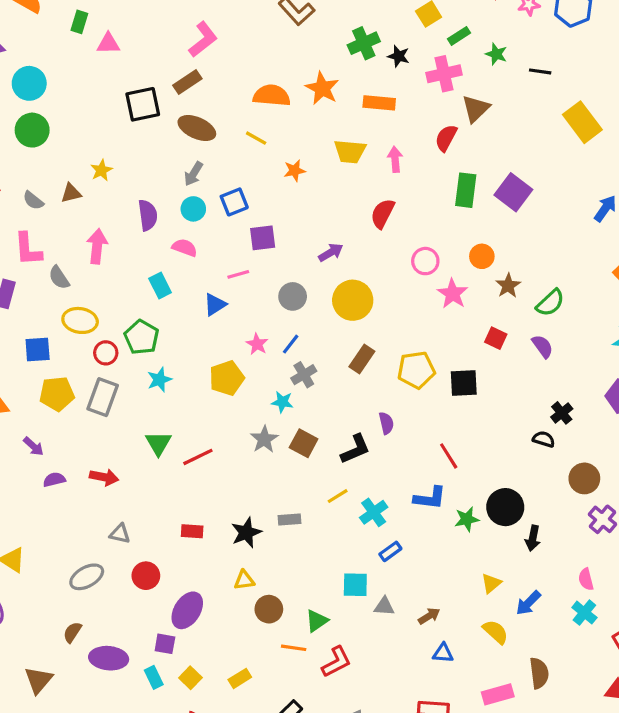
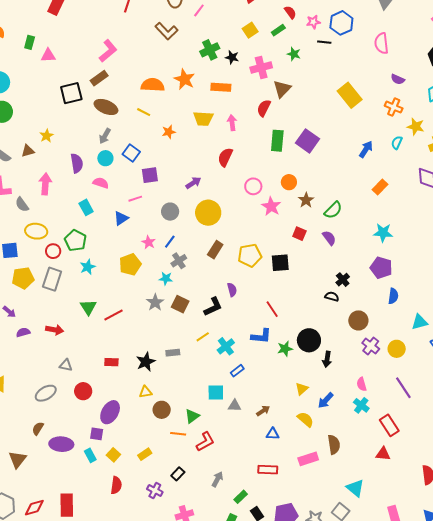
green rectangle: (459, 36) -> (278, 30), moved
black line: (540, 71) -> (324, 42), moved
blue square: (234, 202) -> (131, 153), turned -30

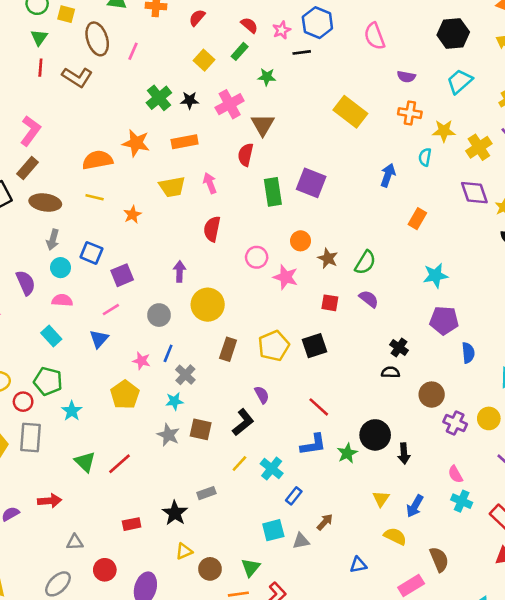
brown L-shape: (167, 31) -> (77, 77), moved
purple arrow: (193, 183) -> (180, 271), turned -42
brown arrow: (263, 411) -> (325, 522), moved

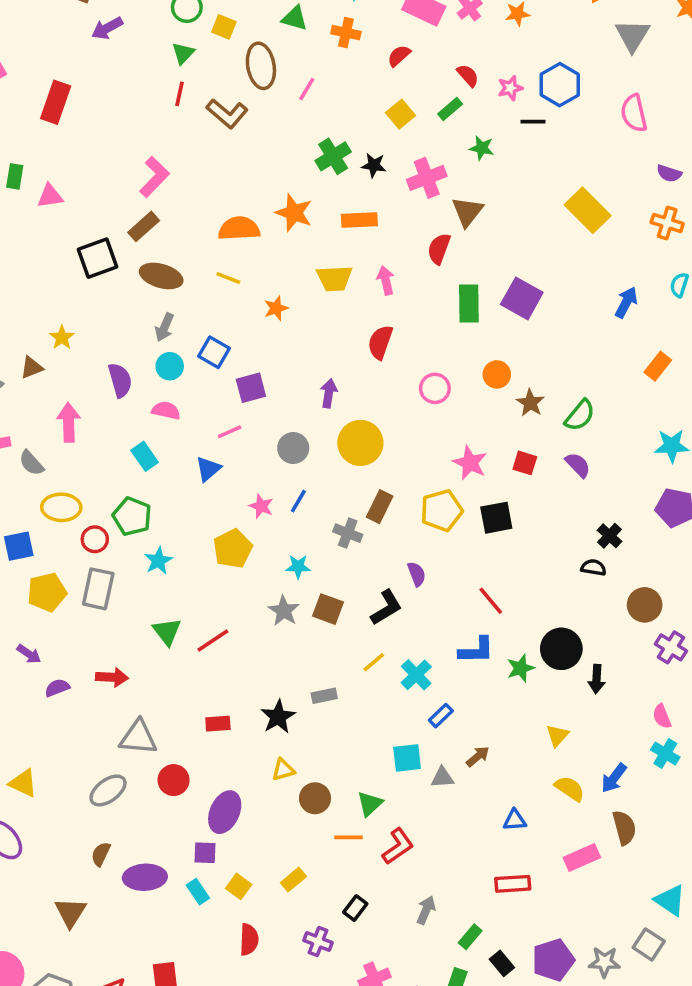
pink star: (286, 277) -> (470, 463), moved
gray cross: (185, 375) -> (348, 533), moved, turned -30
blue arrow: (415, 506) -> (614, 778), moved
gray triangle: (75, 542) -> (138, 738), size x1.6

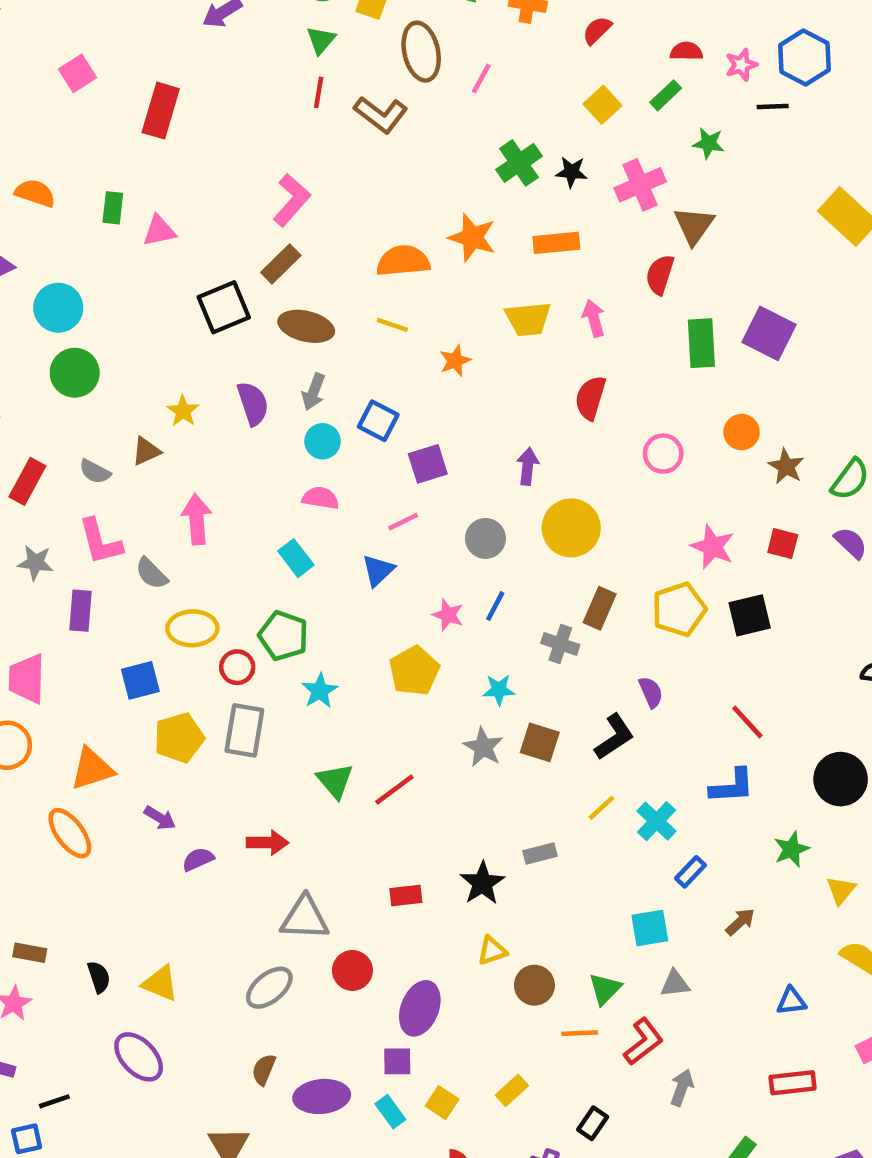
red semicircle: (468, 75) -> (686, 51), turned -45
purple semicircle: (120, 380) -> (253, 404), moved
green star: (521, 668) -> (791, 849), moved
gray triangle: (442, 777) -> (675, 984), moved
gray arrow: (426, 910) -> (682, 1088), moved

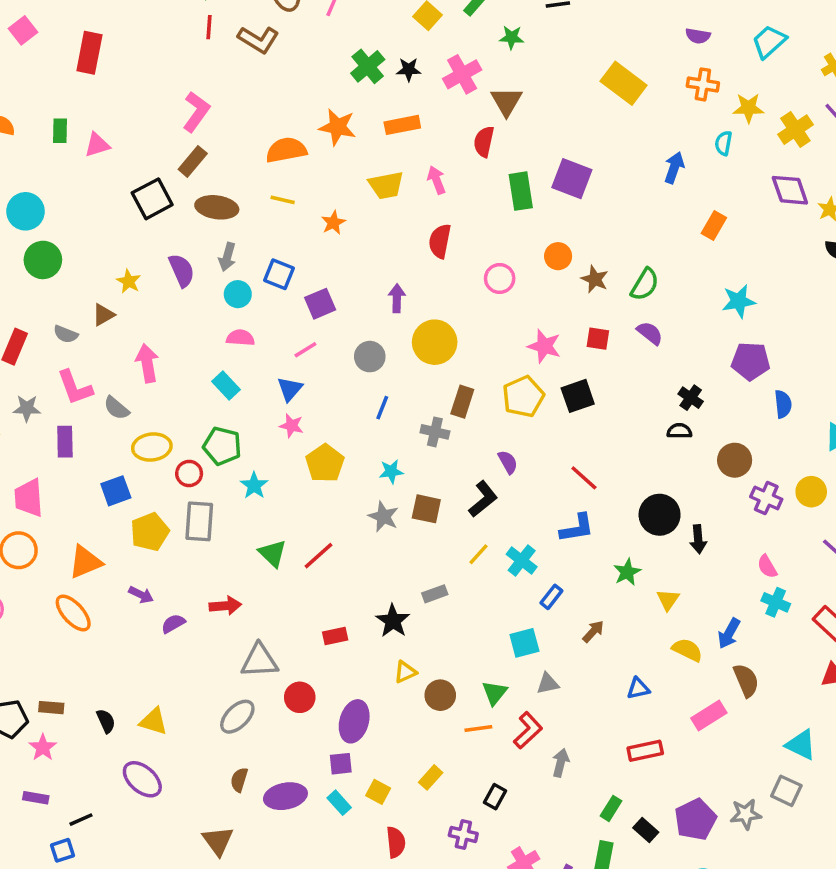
pink star: (448, 615) -> (291, 426), moved

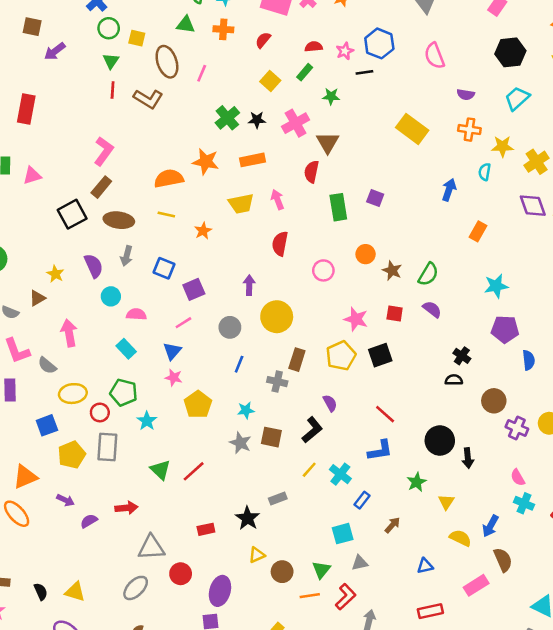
purple square: (572, 179) -> (375, 198), size x0.6
cyan circle: (238, 294) -> (111, 296), moved

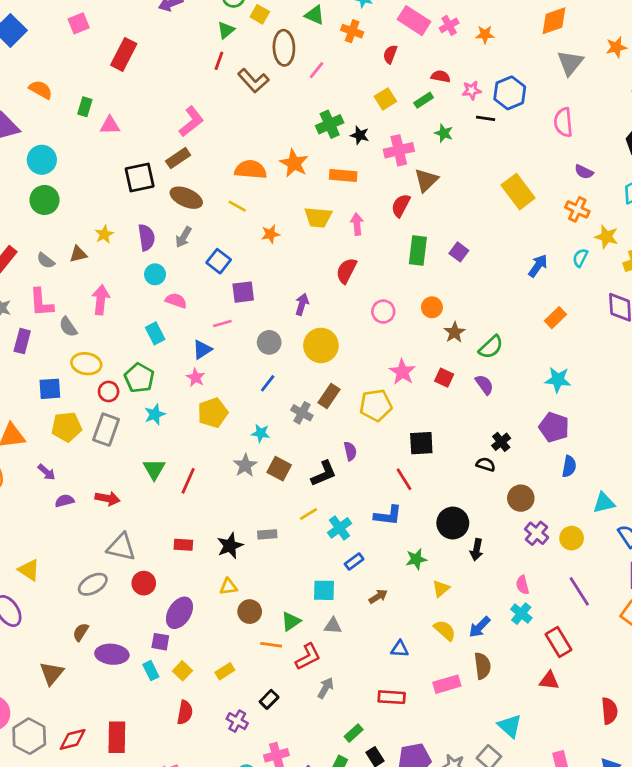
red semicircle: (263, 40) -> (390, 54), turned -36
black square: (380, 355) -> (421, 443), moved
red line: (194, 471) -> (188, 481), turned -40

